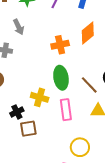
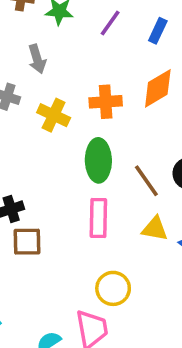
yellow cross: (40, 97) -> (54, 115), moved

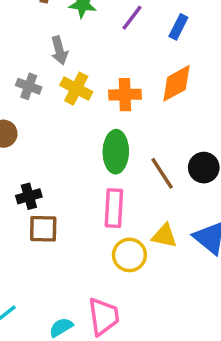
yellow cross: (54, 115) -> (76, 89), moved
yellow triangle: (155, 229) -> (164, 236), moved
yellow circle: (113, 288) -> (129, 255), moved

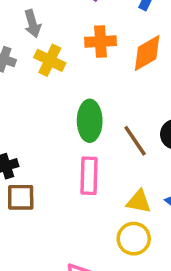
orange cross: (125, 95) -> (101, 41), moved
yellow circle: (129, 255) -> (134, 239), moved

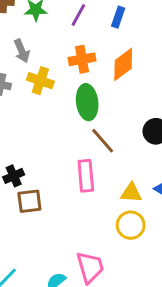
green ellipse: (90, 121) -> (87, 102), moved
brown line: (135, 141) -> (103, 141), moved

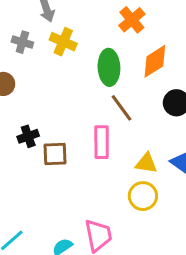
orange cross: (82, 59) -> (132, 20), moved, turned -35
orange diamond: (123, 64) -> (155, 61), moved
brown square: (29, 201) -> (55, 154), moved

